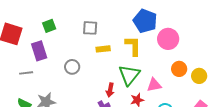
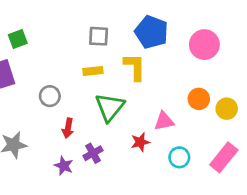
gray square: (90, 28) -> (99, 36), moved
pink circle: (168, 39) -> (204, 45), moved
green triangle: (129, 75) -> (110, 107), moved
red arrow: (110, 90) -> (68, 128), moved

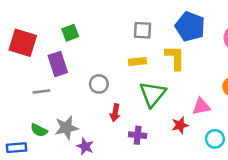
purple cross: (93, 153) -> (138, 135), turned 35
purple star: (64, 166) -> (85, 146), moved

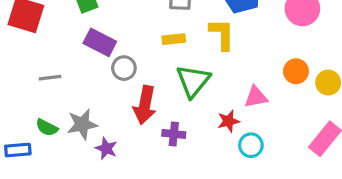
purple rectangle: (58, 64) -> (100, 42), moved, turned -45
red arrow: (115, 113) -> (145, 105), size x1.6
cyan circle: (215, 139) -> (251, 145), moved

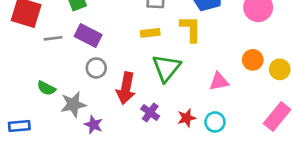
gray circle: (124, 68) -> (96, 68), moved
gray line: (50, 78) -> (53, 38), moved
red star: (228, 121) -> (187, 118), moved
green semicircle: (47, 128) -> (46, 88), moved
purple cross: (174, 134) -> (150, 112), turned 30

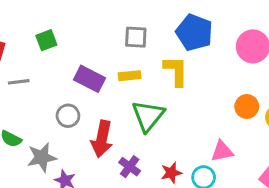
purple rectangle: (88, 36) -> (90, 79), moved
pink triangle: (219, 81) -> (222, 151), moved

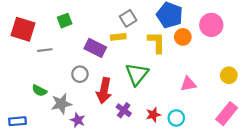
gray square: (136, 37) -> (128, 18), turned -35
yellow rectangle: (130, 76) -> (118, 37), moved
orange circle: (247, 106) -> (183, 37), moved
pink triangle: (222, 151) -> (188, 84), moved

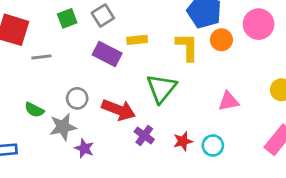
gray square: (128, 18) -> (103, 16), moved
gray circle: (80, 74) -> (77, 98), moved
red arrow: (104, 91) -> (119, 110), turned -80

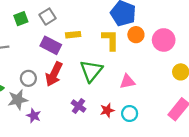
pink circle: (259, 24) -> (164, 40), moved
pink triangle: (229, 101) -> (127, 82), moved
red arrow: (119, 110) -> (54, 74), moved, turned 95

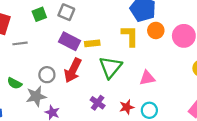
gray square: (48, 17) -> (66, 12), turned -35
yellow rectangle: (73, 35) -> (92, 43), moved

